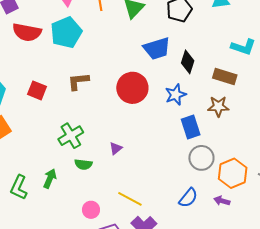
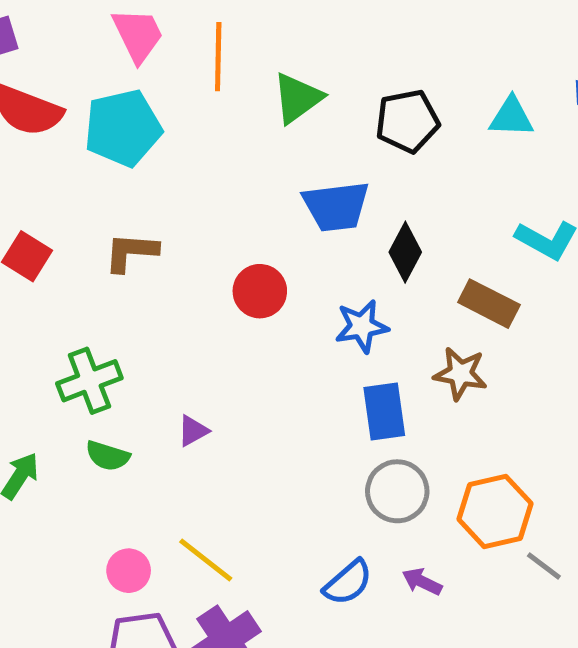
red circle: (132, 88) -> (260, 291), size x0.7
orange hexagon: (233, 173) -> (495, 511), moved
purple arrow: (222, 201) -> (422, 582), moved
pink circle: (91, 210) -> (129, 571), moved

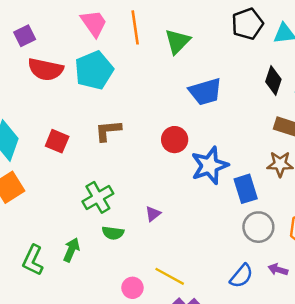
black pentagon: (407, 121) -> (247, 24), moved
black diamond: (405, 252) -> (273, 81), moved
blue star: (362, 326) -> (210, 165), moved, size x1.4

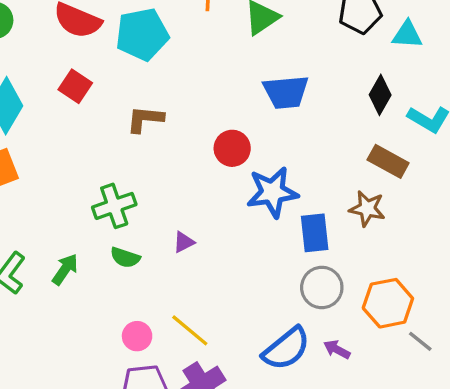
red square: (57, 141) -> (75, 86), moved
blue semicircle: (241, 276) -> (286, 349), size x1.4

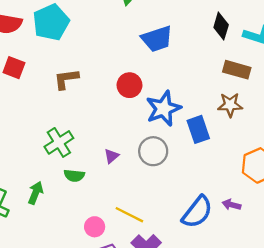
gray circle: (322, 287) -> (153, 151), moved

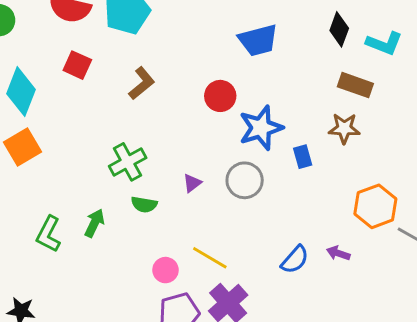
brown L-shape: (66, 79) -> (142, 83), turned 144
blue rectangle: (198, 129) -> (303, 157), size x0.7
blue semicircle: (197, 212) -> (295, 260), size x0.7

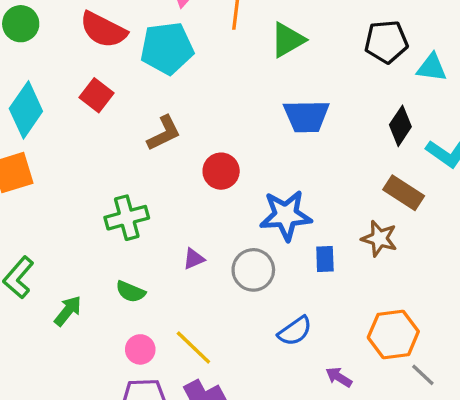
red circle: (220, 96) -> (221, 171), moved
green semicircle: (144, 204) -> (131, 292), moved
green arrow: (94, 223) -> (68, 311), moved
blue semicircle: (295, 260) -> (295, 331), moved

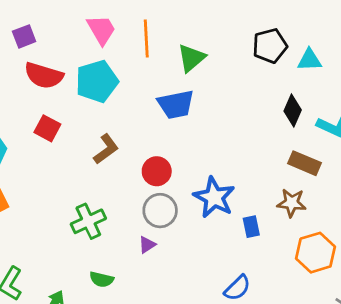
blue trapezoid: (306, 116) -> (176, 104), moved
blue star: (286, 215) -> (214, 197), turned -30
gray circle: (253, 270) -> (160, 211), moved
orange hexagon: (393, 334) -> (316, 253), moved

